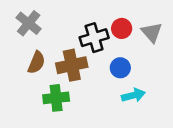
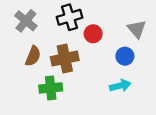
red circle: (122, 28) -> (93, 34), moved
black cross: (94, 38) -> (70, 17), moved
blue circle: (120, 68) -> (125, 56), moved

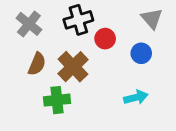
gray triangle: (137, 29) -> (152, 19), moved
blue circle: (125, 56) -> (141, 53), moved
brown cross: (65, 59) -> (73, 67), turned -32

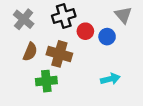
blue circle: (141, 53) -> (107, 37), moved
brown cross: (73, 67) -> (59, 54), turned -30

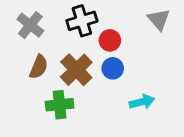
blue circle: (107, 37) -> (113, 68), moved
brown cross: (59, 54) -> (76, 70), turned 30

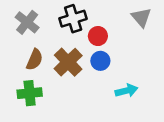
green cross: (60, 105) -> (30, 93), moved

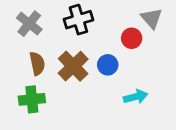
red circle: (98, 36) -> (132, 38), moved
brown semicircle: (35, 60) -> (37, 63), turned -35

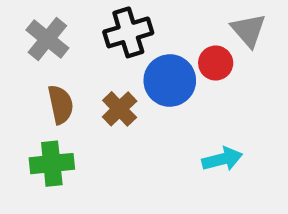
blue circle: (108, 65) -> (170, 80), moved, size x1.5
brown cross: (73, 66) -> (120, 109), size x0.7

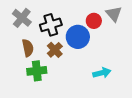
black cross: (128, 32) -> (51, 25), moved
red circle: (216, 63) -> (94, 21), moved
green cross: (52, 164) -> (37, 71), moved

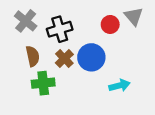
blue circle: (78, 37) -> (91, 57), moved

